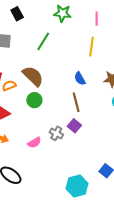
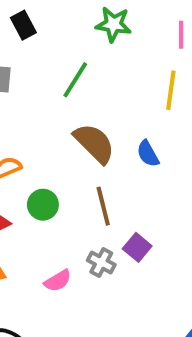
brown semicircle: (33, 76) -> (94, 143), moved
green circle: (34, 100) -> (43, 205), moved
brown line: (76, 102) -> (103, 206), moved

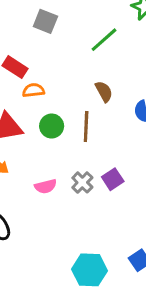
brown semicircle: (94, 143) -> (104, 92), size x0.6
brown line: (103, 206) -> (86, 127), moved

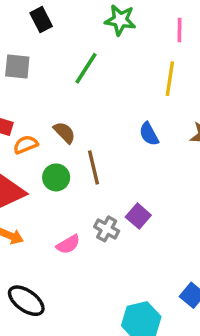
brown semicircle: (104, 92) -> (64, 133), moved

